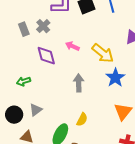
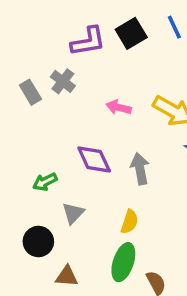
purple diamond: (46, 56) -> (94, 159), moved
gray triangle: (36, 110) -> (73, 213), moved
yellow semicircle: (82, 119) -> (129, 222), moved

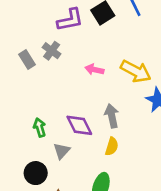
purple diamond: (94, 159) -> (79, 125), moved
green arrow: (45, 182) -> (40, 128), turned 102
yellow semicircle: (129, 222) -> (112, 146), moved

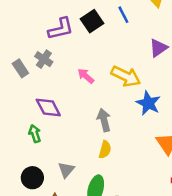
pink arrow: (94, 70) -> (86, 76), turned 30
purple diamond: (79, 125) -> (48, 108), moved
gray triangle: (62, 151) -> (66, 170), moved

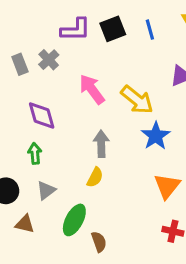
pink arrow: (86, 76) -> (92, 89), size x1.5
green arrow: (35, 134) -> (35, 154), moved

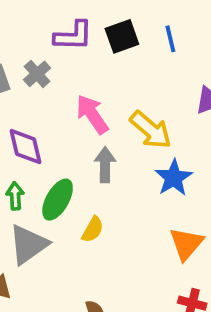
gray arrow: (101, 144) -> (105, 165), moved
gray triangle: (46, 190) -> (28, 244), size x1.6
green ellipse: (74, 220) -> (58, 200), moved

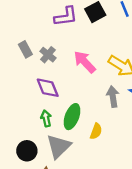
gray cross: (37, 74) -> (48, 55), moved
gray arrow: (105, 165) -> (113, 97), moved

